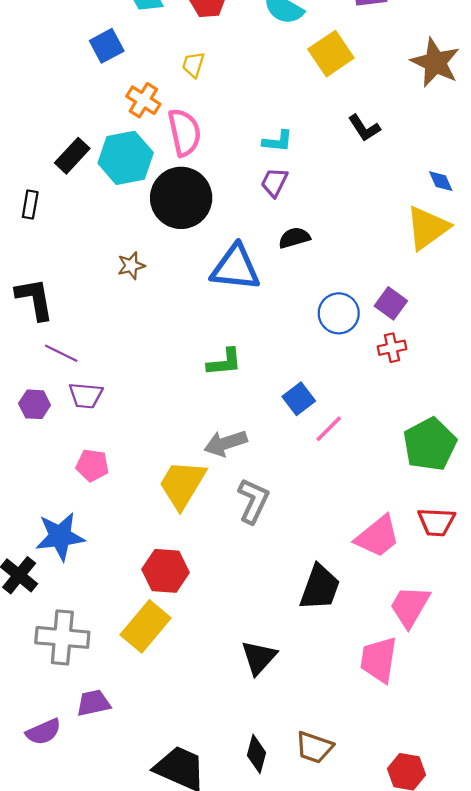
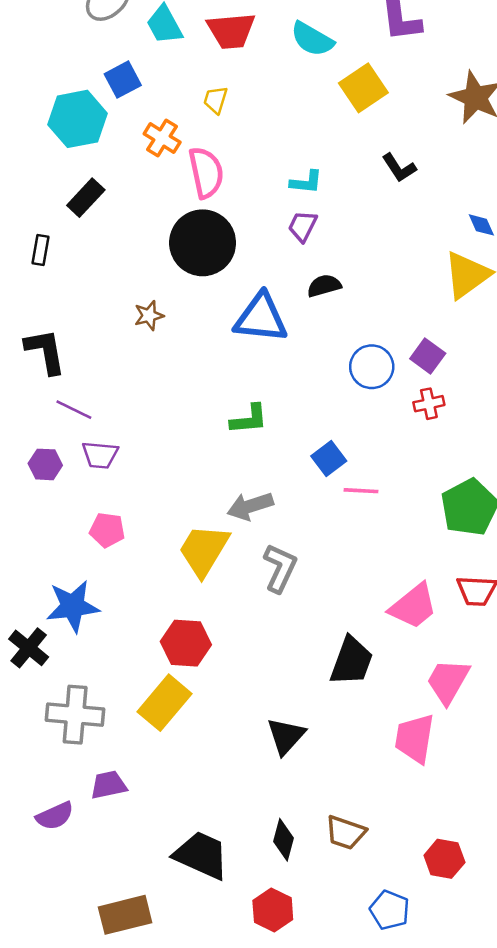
cyan hexagon: (126, 158) -> (77, 119), moved
pink line: (329, 429) -> (361, 491), turned 48

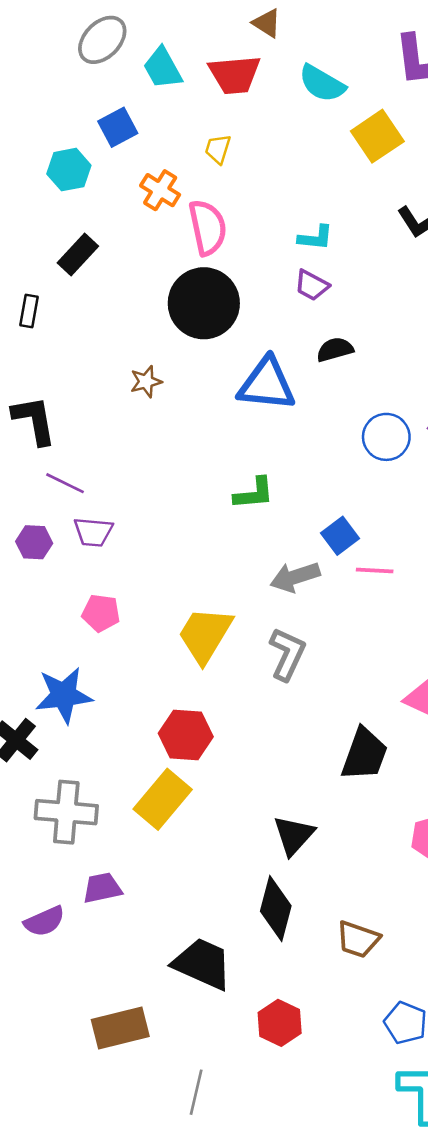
cyan hexagon: (77, 119) -> (69, 170), size x0.7
purple trapezoid: (303, 226) -> (312, 285), turned -88
gray arrow: (250, 506) -> (295, 577), moved
black diamond: (284, 840) -> (276, 908), moved, size x1.4

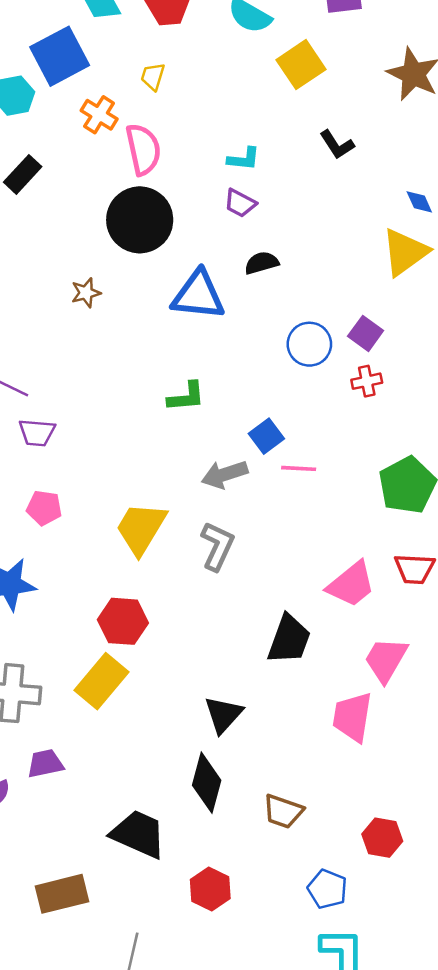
blue square: (118, 127) -> (60, 56), size x1.6

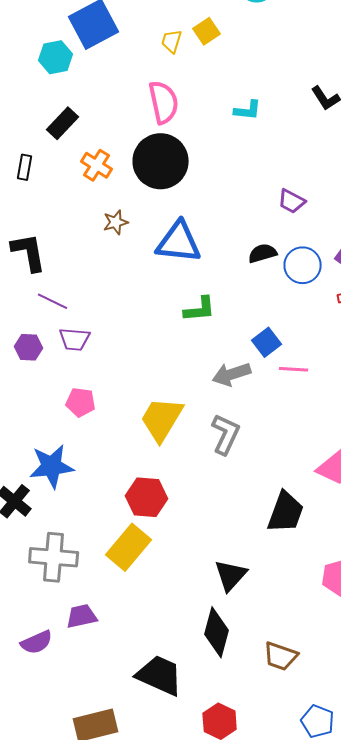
yellow square: (301, 65) -> (207, 31), moved, size x0.7
orange cross: (99, 115) -> (97, 165), moved
purple trapezoid: (240, 203) -> (292, 201), moved
black semicircle: (262, 263) -> (263, 253), moved
blue triangle: (198, 295) -> (179, 242), moved

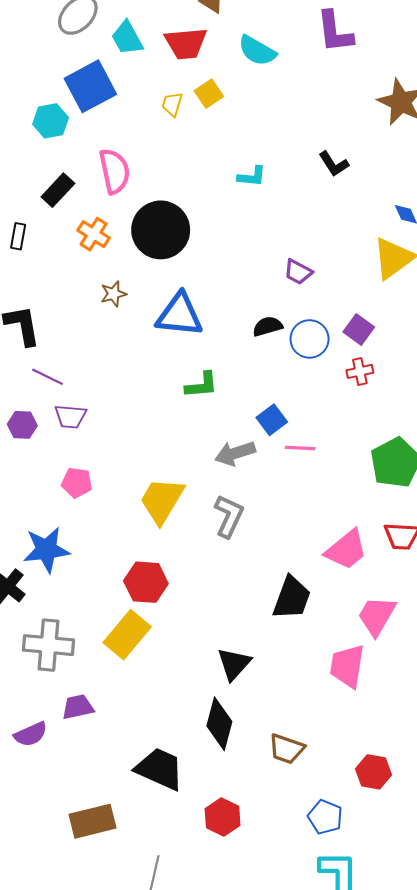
pink semicircle: (164, 102) -> (115, 171), moved

